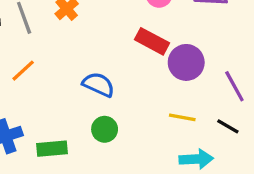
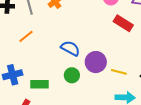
red rectangle: (152, 41) -> (123, 23), moved
purple circle: (186, 62) -> (96, 62), moved

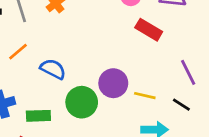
blue semicircle: (70, 48) -> (53, 69), moved
green circle: (72, 75) -> (82, 102), size x1.5

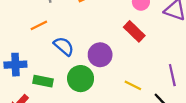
red rectangle: (149, 30) -> (134, 31), moved
purple circle: (113, 83) -> (100, 55), moved

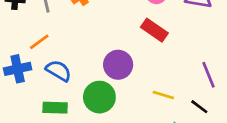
blue semicircle: (64, 46) -> (59, 71), moved
blue cross: (15, 65) -> (18, 69), moved

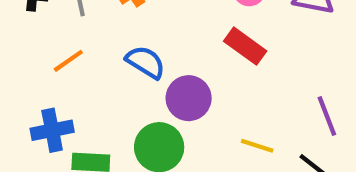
blue cross: (18, 69) -> (52, 130), moved
blue semicircle: (59, 71) -> (146, 62), moved

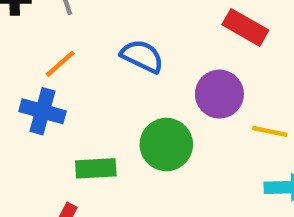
purple circle: (189, 98) -> (219, 94), moved
blue cross: (52, 130) -> (42, 111), moved, turned 33

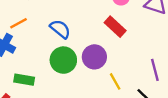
yellow line: (270, 131) -> (115, 81), turned 36
green circle: (166, 145) -> (63, 60), moved

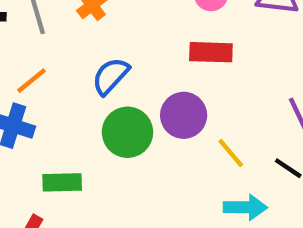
red rectangle: (115, 27) -> (211, 52), turned -30
blue semicircle: (60, 29) -> (111, 76), turned -75

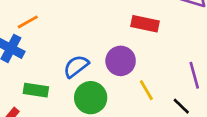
blue semicircle: (111, 76) -> (76, 66), moved
green circle: (127, 132) -> (91, 98), moved

